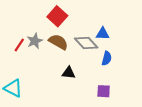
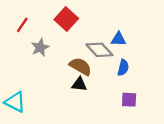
brown semicircle: (58, 42) -> (80, 66), moved
red line: (19, 45) -> (22, 25), moved
purple square: (104, 91) -> (129, 100), moved

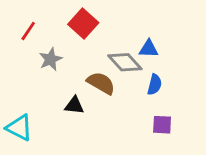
black triangle: (79, 84) -> (74, 105), moved

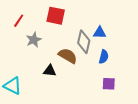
red square: (83, 24) -> (56, 16), turned -30
gray diamond: (125, 62) -> (84, 42), turned 55

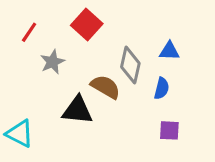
red square: (56, 16) -> (87, 24), turned 30
blue triangle: (100, 33) -> (169, 51), moved
black triangle: (50, 71) -> (77, 110), size x1.5

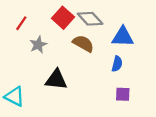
blue triangle: (169, 51) -> (123, 37), size x1.5
gray diamond: (130, 65) -> (90, 19), moved, turned -55
brown semicircle: (105, 87) -> (83, 44), moved

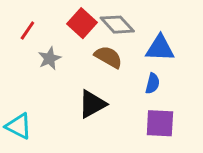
black triangle: (56, 80) -> (92, 104), moved, turned -35
purple square: (123, 94) -> (160, 123), size x1.5

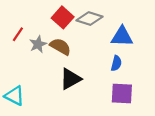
gray diamond: (117, 25) -> (89, 19), turned -30
red line: (27, 30) -> (18, 34), moved
brown semicircle: (108, 57) -> (60, 47), moved

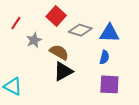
gray diamond: (89, 19) -> (80, 30), moved
red line: (18, 34) -> (16, 23), moved
brown semicircle: (60, 47) -> (59, 52), moved

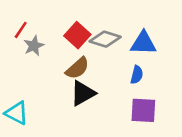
red square: (56, 16) -> (77, 35), moved
gray star: (34, 40) -> (34, 46), moved
brown semicircle: (59, 52) -> (77, 68), turned 108

